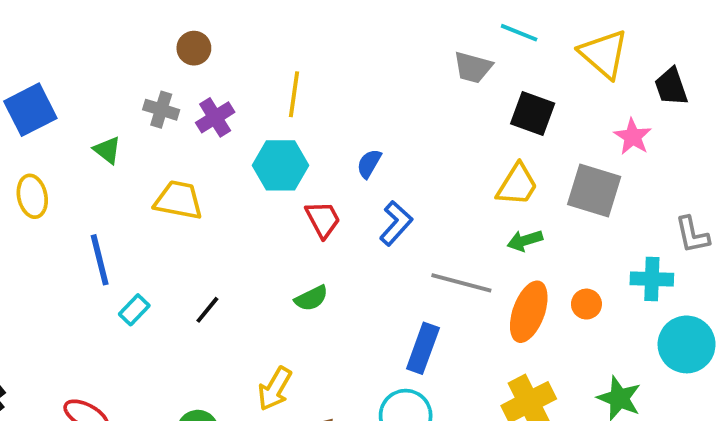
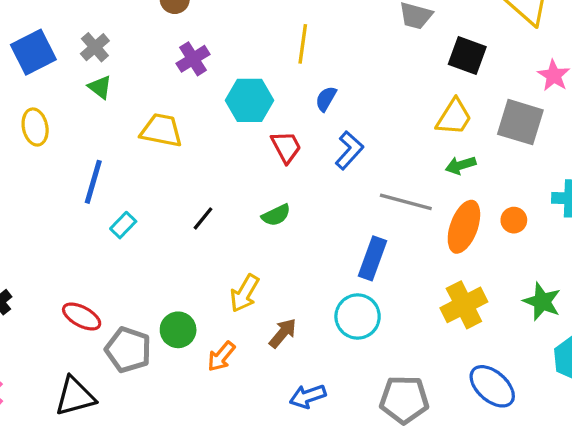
yellow line: (294, 94) -> (303, 44), moved
gray cross: (161, 110) -> (95, 47), moved, turned 32
blue line: (100, 260) -> (93, 182), turned 30
black line: (207, 310) -> (203, 218), moved

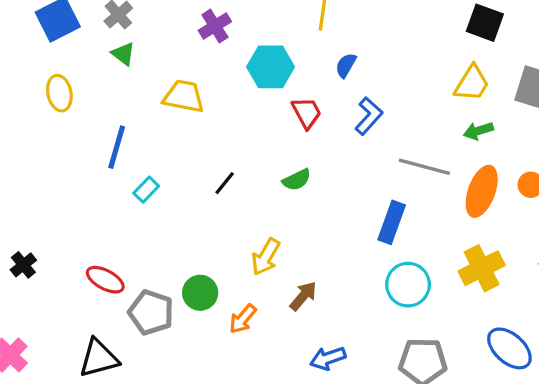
cyan circle: (358, 317) -> (408, 285), moved

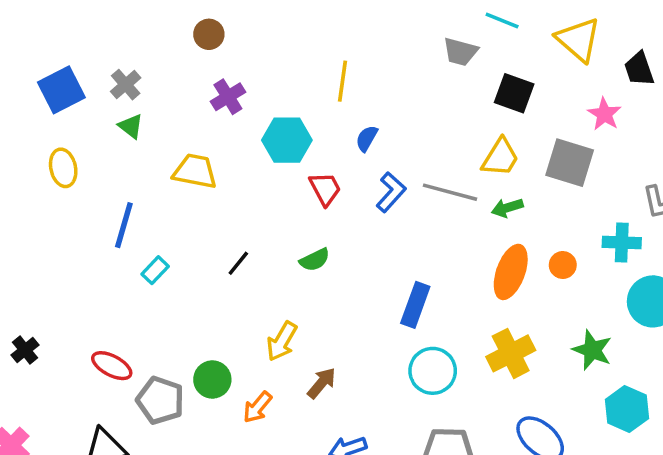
gray line: (424, 167) -> (450, 192), moved

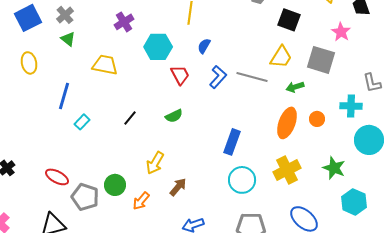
green arrow: (507, 208) -> (295, 87), moved

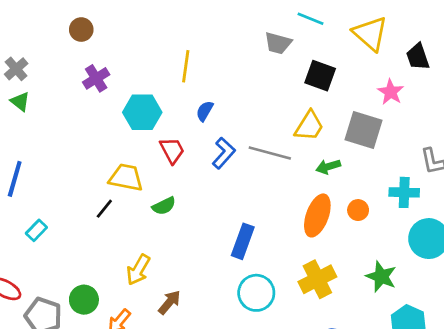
yellow trapezoid: (105, 65) -> (126, 177), moved
cyan rectangle: (82, 122) -> (36, 230), moved

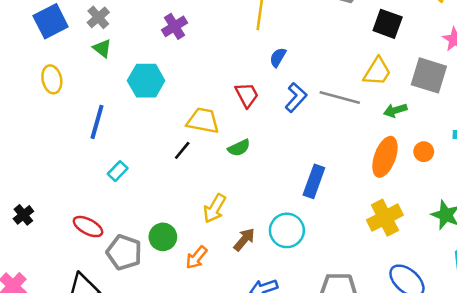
cyan hexagon: (142, 112) -> (146, 81), moved
cyan circle: (256, 293) -> (287, 230), moved

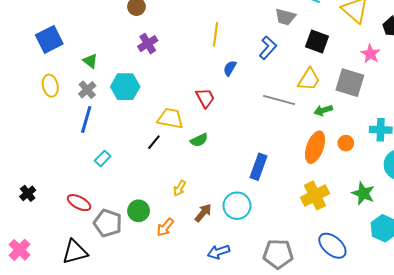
gray cross: (98, 17) -> (87, 90), moved
blue L-shape: (296, 97) -> (268, 48), moved
yellow arrow: (215, 208) -> (180, 188), size x0.7

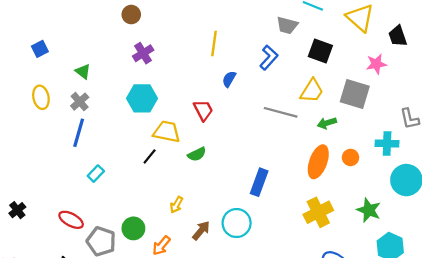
blue square: (49, 39) -> (40, 49), size x0.6
pink star: (370, 54) -> (376, 64), turned 30
cyan hexagon: (125, 87) -> (142, 98), moved

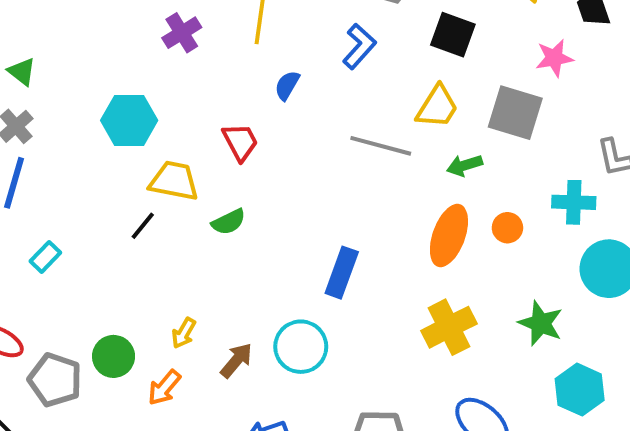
purple cross: (143, 53) -> (182, 33), moved
yellow arrow: (176, 205) -> (184, 333), moved

